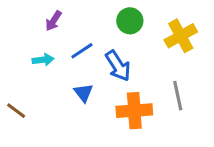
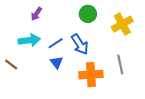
blue line: (82, 51) -> (56, 43), moved
cyan arrow: (43, 60) -> (29, 40), size x1.5
brown line: (16, 111) -> (11, 64), moved

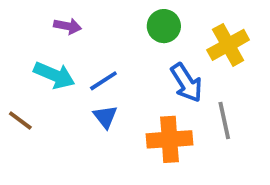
purple arrow: (36, 14) -> (68, 26), turned -112
cyan arrow: (29, 40) -> (54, 75), turned 30
blue arrow: (80, 44) -> (186, 83), moved

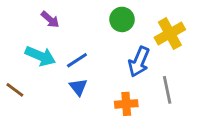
purple arrow: (68, 26) -> (50, 19), turned 30
blue arrow: (186, 83) -> (139, 62), turned 56
orange cross: (169, 139) -> (126, 104), size x0.7

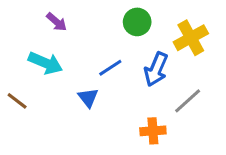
blue line: (77, 60) -> (110, 68), moved
gray line: (167, 90) -> (188, 101), turned 60
orange cross: (126, 104) -> (153, 131), moved

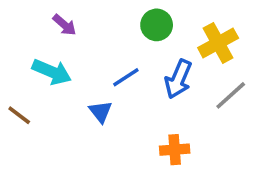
gray line: (188, 101) -> (231, 95), moved

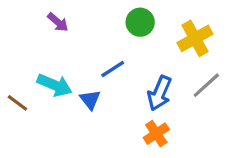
cyan arrow: (52, 72) -> (55, 85), moved
blue arrow: (178, 79) -> (160, 93), moved
orange cross: (175, 150) -> (156, 134), turned -30

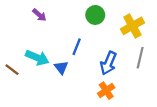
blue line: (113, 69) -> (77, 47), turned -35
gray line: (206, 85) -> (140, 58), turned -35

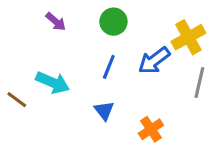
green circle: (95, 15) -> (113, 22), moved
blue arrow: (108, 63) -> (154, 61), moved, turned 30
blue triangle: (61, 68) -> (104, 111), moved

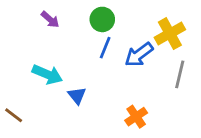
blue line: (109, 67) -> (105, 48), moved
brown line: (17, 100) -> (14, 115), moved
blue triangle: (104, 111) -> (77, 95), moved

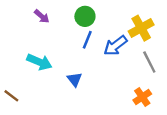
gray line: (180, 74) -> (149, 62), turned -40
blue triangle: (77, 95) -> (74, 79), moved
orange cross: (136, 117) -> (142, 97), moved

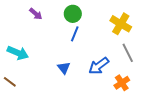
yellow cross: (141, 28) -> (121, 24), turned -30
blue arrow: (115, 46) -> (99, 66), moved
cyan arrow: (39, 62) -> (18, 53), moved

